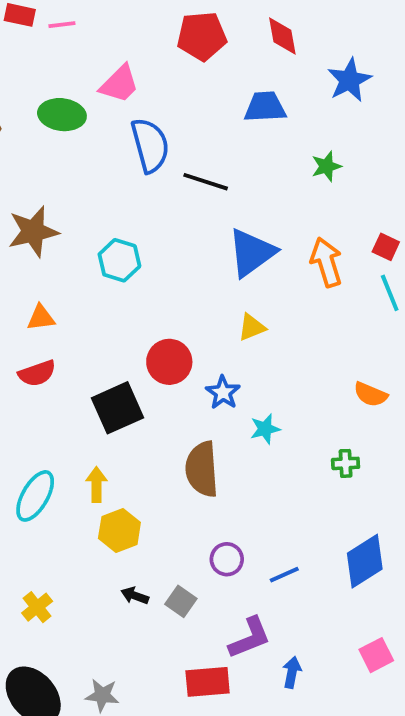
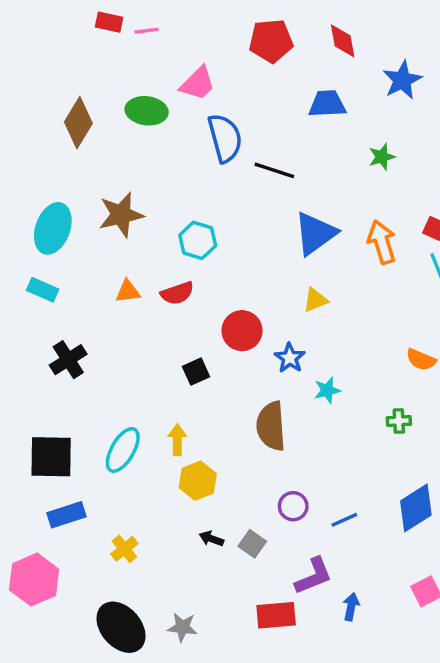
red semicircle: (37, 373) -> (177, 293), moved
black square: (118, 408) -> (196, 372), size x0.6

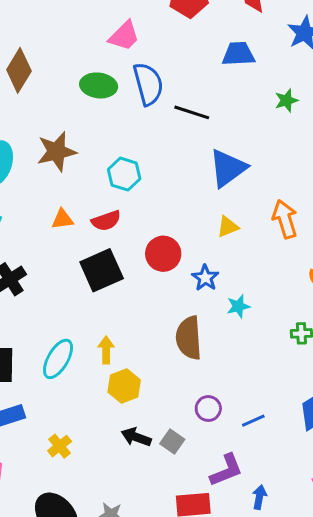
green ellipse: (147, 111) -> (99, 85), moved
orange arrow: (382, 242) -> (285, 219), moved
black square: (196, 372) -> (102, 270), moved, size x1.8
black arrow: (211, 539) -> (136, 437), size x1.4

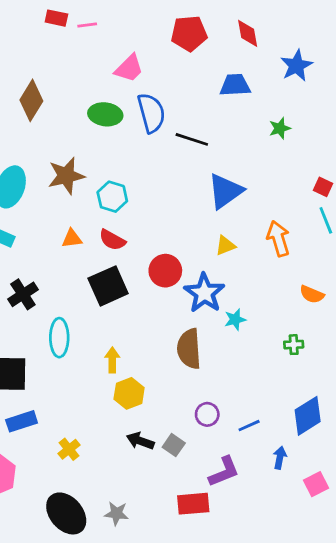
cyan hexagon: (124, 174) -> (112, 197), moved
red semicircle: (106, 221) -> (112, 240), turned 48
blue star: (205, 278) -> (204, 293), size x1.6
cyan ellipse: (58, 359) -> (59, 338), moved, turned -30
blue arrow: (259, 497) -> (280, 458), moved

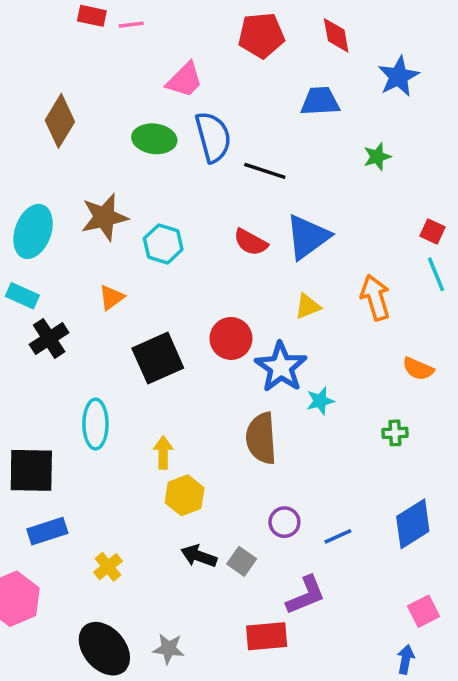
orange triangle: (72, 239) -> (112, 297), turned -30
red semicircle: (112, 240) -> (251, 242), moved
black cross: (23, 294) -> (49, 338), moved
blue arrow: (280, 458) -> (406, 659), moved

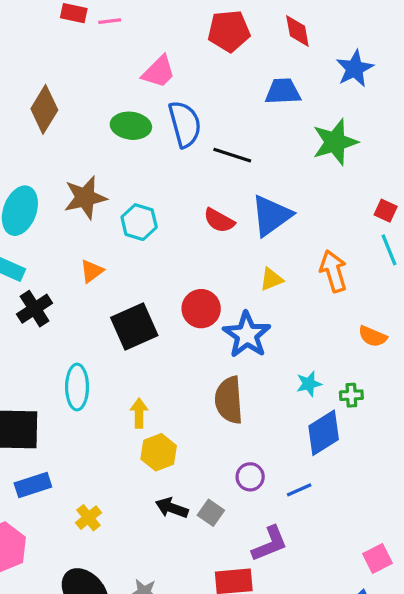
green star: (377, 157) -> (335, 142), size x1.8
cyan star: (320, 401) -> (309, 384), moved
blue diamond: (413, 524) -> (324, 433), moved

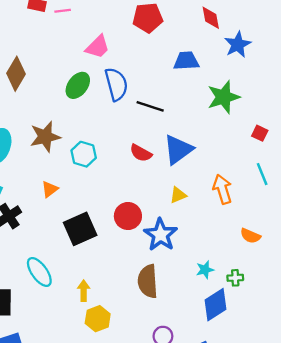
red diamond: (297, 31) -> (211, 18), moved
green ellipse: (131, 126) -> (78, 85), turned -60
red square: (386, 211) -> (260, 133), moved
cyan ellipse: (77, 387) -> (39, 272), turned -36

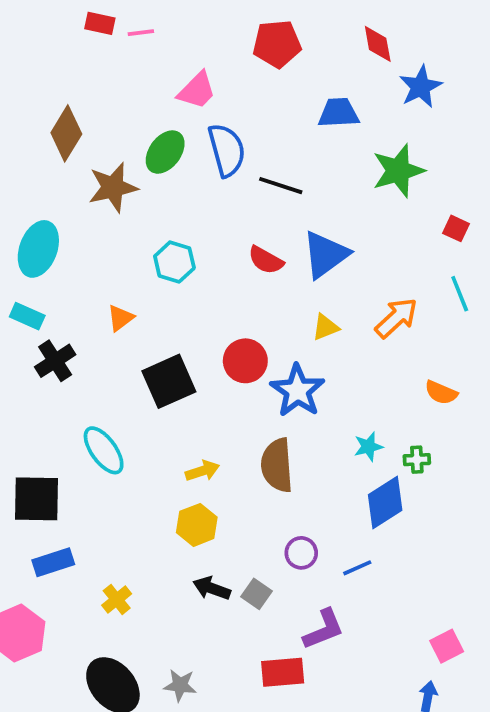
brown star: (45, 137) -> (113, 187), moved
orange arrow: (222, 189) -> (396, 318), turned 64
yellow arrow: (84, 291) -> (202, 471), moved, turned 72

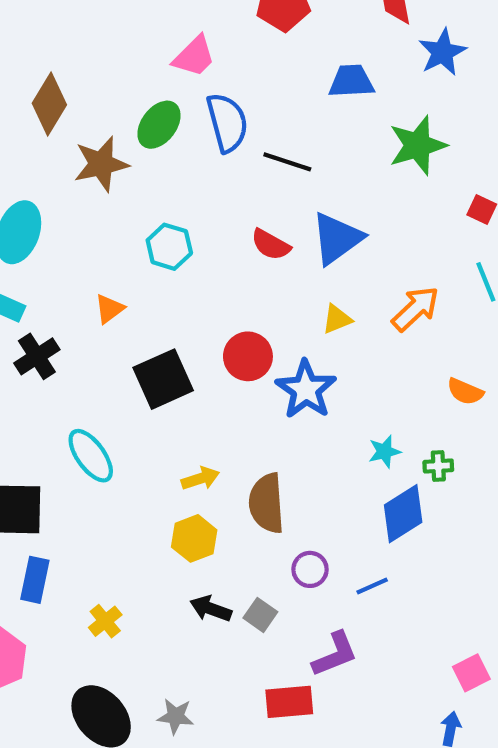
brown semicircle: (277, 465) -> (267, 503), moved
blue rectangle: (53, 562) -> (35, 580), turned -60

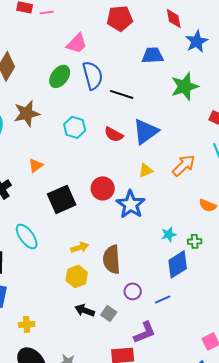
brown star: (101, 164) -> (27, 113), moved
cyan hexagon: (169, 247) -> (75, 127), moved
yellow cross: (105, 621) -> (27, 324), moved, turned 35

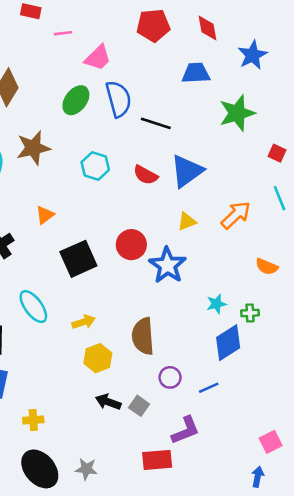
pink line: (47, 12) -> (63, 33), moved
red diamond: (174, 18) -> (207, 28), moved
yellow arrow: (80, 247) -> (84, 322), moved

